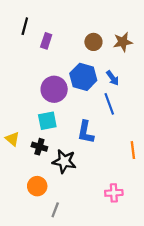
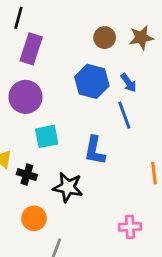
purple rectangle: (46, 41) -> (31, 49), moved, size x1.5
purple circle: (54, 89) -> (26, 97), moved
black cross: (39, 147) -> (27, 175), moved

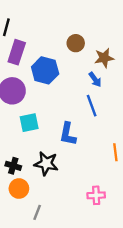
brown star: (141, 38) -> (104, 58), moved
blue hexagon: (92, 81) -> (45, 70), moved
black cross: (27, 175) -> (13, 166), moved

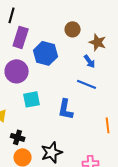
brown star: (104, 58) -> (98, 42), turned 30
blue line: (92, 106) -> (87, 84), turned -48
black star: (46, 164) -> (52, 152), moved, turned -30

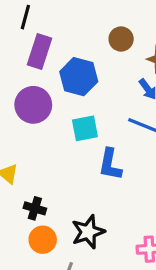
cyan square: (32, 99) -> (85, 128), moved

